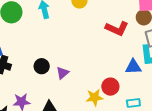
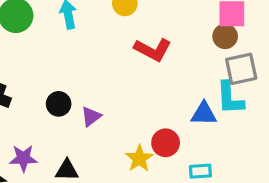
red L-shape: (117, 28) -> (153, 50), moved
yellow star: (95, 97) -> (139, 158), turned -30

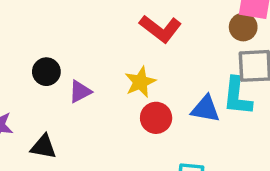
red circle: (166, 143) -> (156, 118), moved
yellow star: (139, 158) -> (140, 82), moved

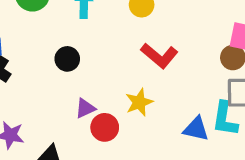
black circle: (46, 72) -> (67, 59), moved
red circle: (156, 118) -> (105, 127), moved

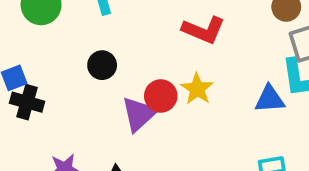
purple triangle: (85, 108) -> (139, 114), size x1.5
red circle: (105, 127) -> (161, 96), moved

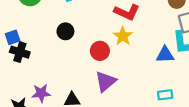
yellow star: (197, 89) -> (123, 36), moved
purple triangle: (139, 114) -> (106, 81), moved

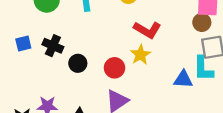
black circle: (65, 31) -> (78, 63), moved
black cross: (20, 52) -> (53, 46), moved

